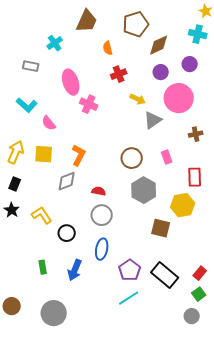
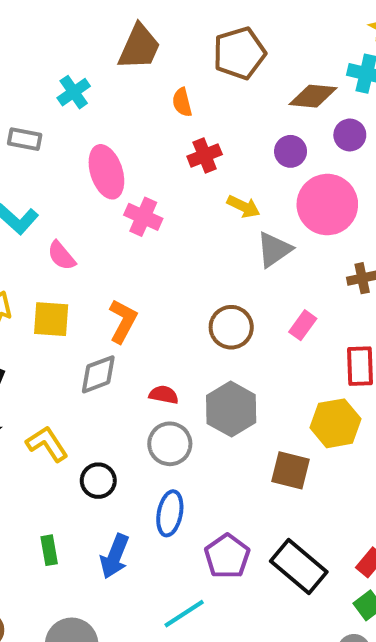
brown diamond: (159, 45) -> (313, 96), moved, turned 30
pink rectangle: (167, 157) -> (303, 325), turned 56
gray hexagon: (144, 190) -> (231, 409), moved
cyan line: (129, 298) -> (184, 614), moved

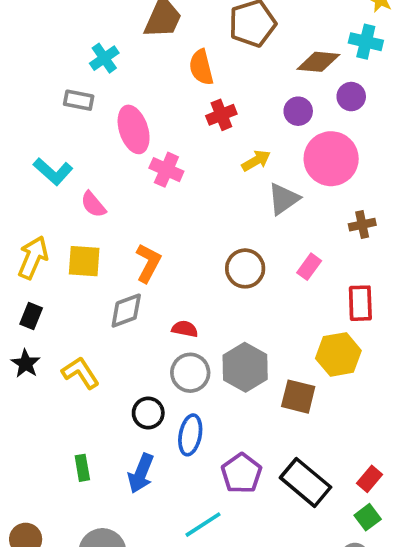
orange semicircle: (182, 102) -> (201, 67), size x1.4
gray rectangle: (25, 139) -> (79, 100), moved
yellow arrow: (243, 207) -> (256, 161), turned -56
gray hexagon: (231, 409) -> (245, 367), moved
black circle: (98, 481) -> (148, 413), moved

